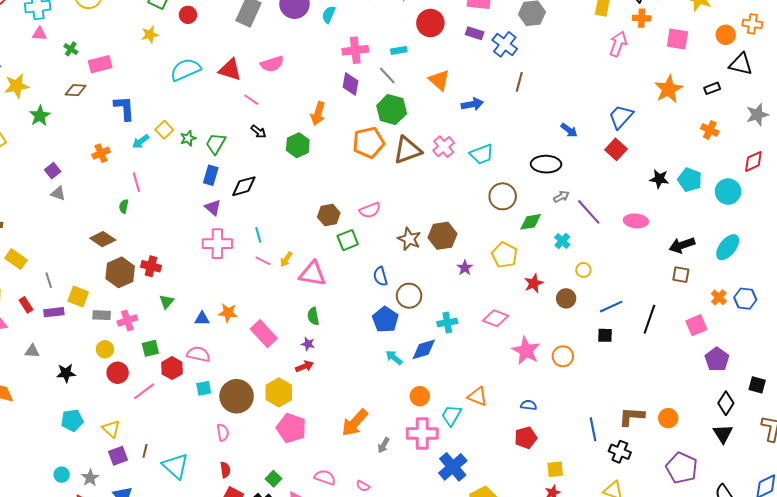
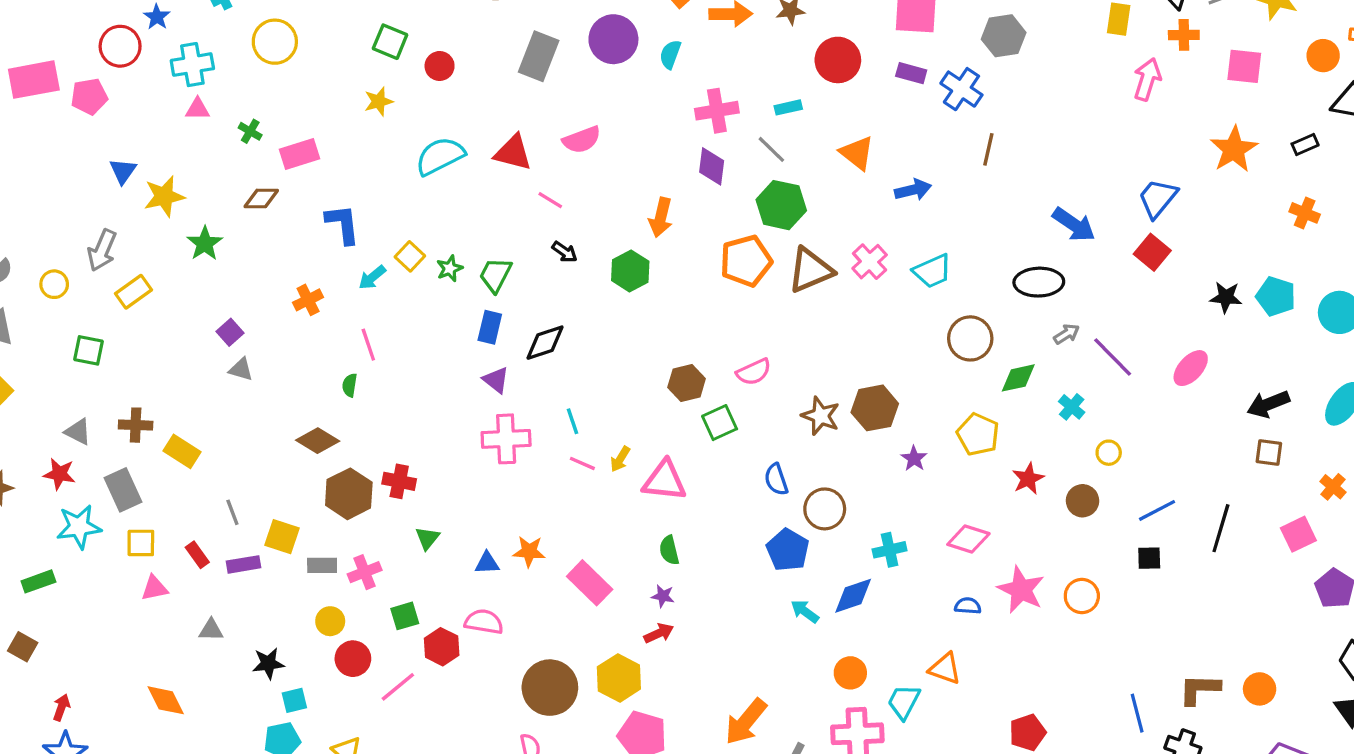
blue arrow: (569, 130) -> (1074, 225), size x1.5
pink ellipse: (636, 221) -> (1191, 368), turned -50
yellow rectangle: (16, 259) -> (182, 451), moved
cyan square: (204, 388) -> (294, 700), moved
blue semicircle: (529, 405) -> (968, 606), moved

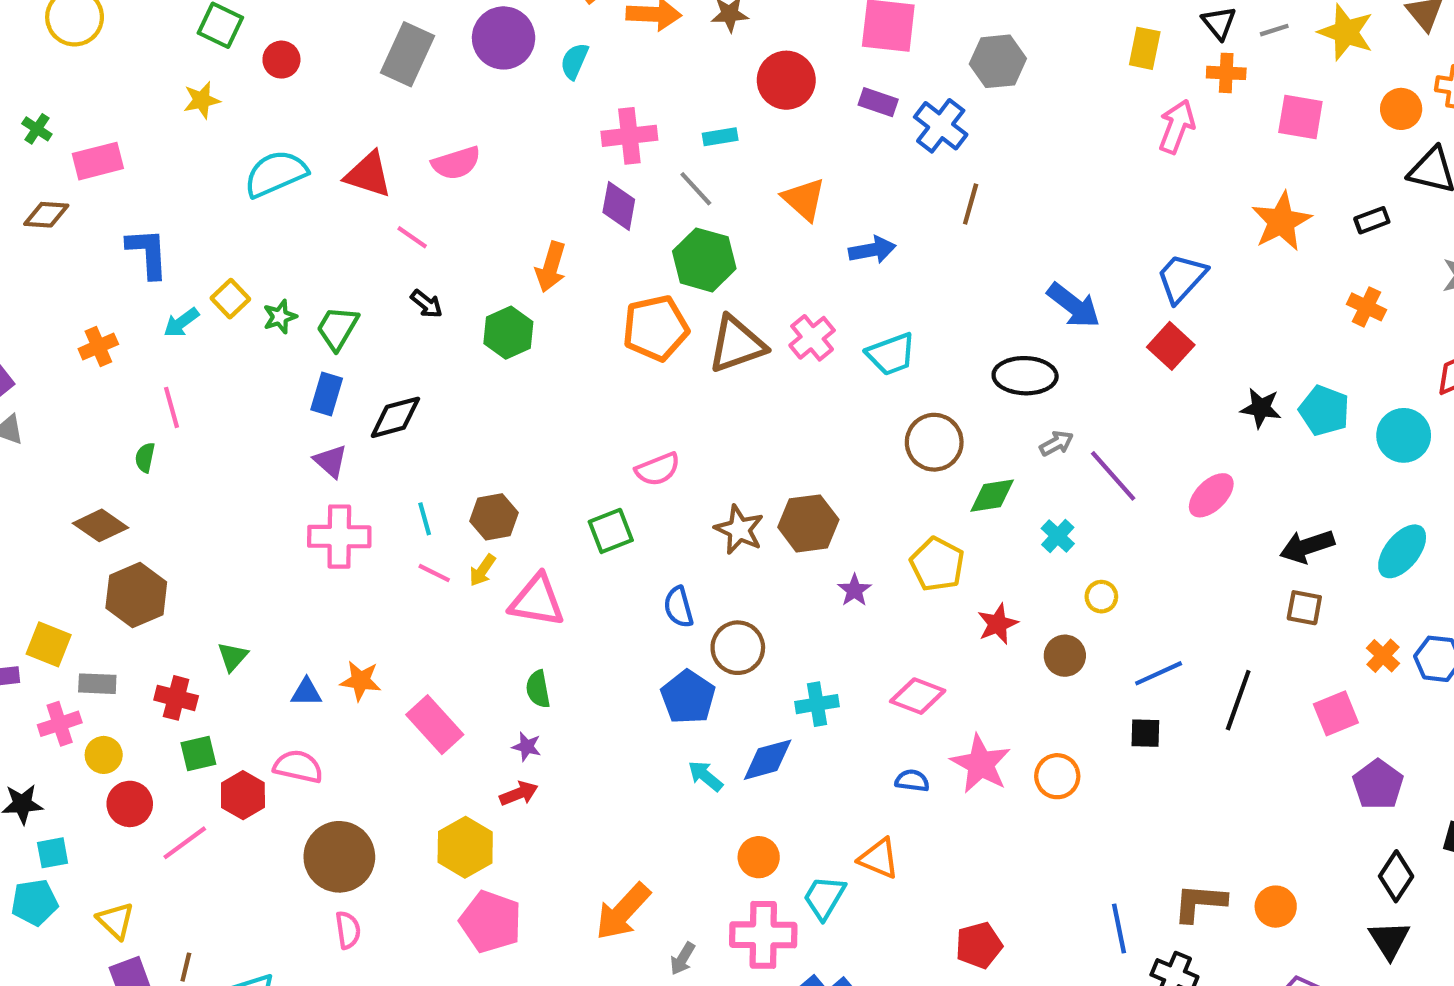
brown hexagon: (687, 383) -> (494, 517), moved
red cross: (399, 481) -> (176, 698), moved
pink cross: (365, 572) -> (60, 724), moved
brown circle: (550, 688) -> (339, 857), moved

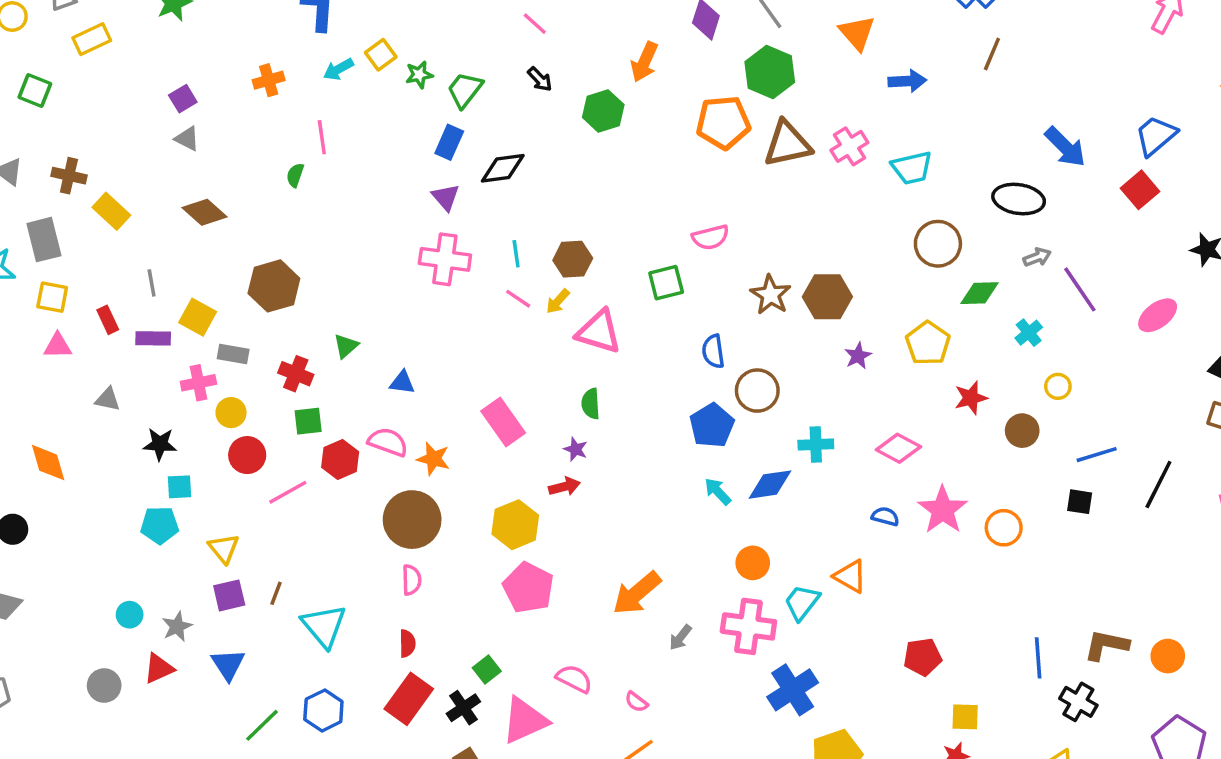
brown diamond: (101, 525) -> (205, 212), moved
orange star: (360, 681) -> (433, 459), moved

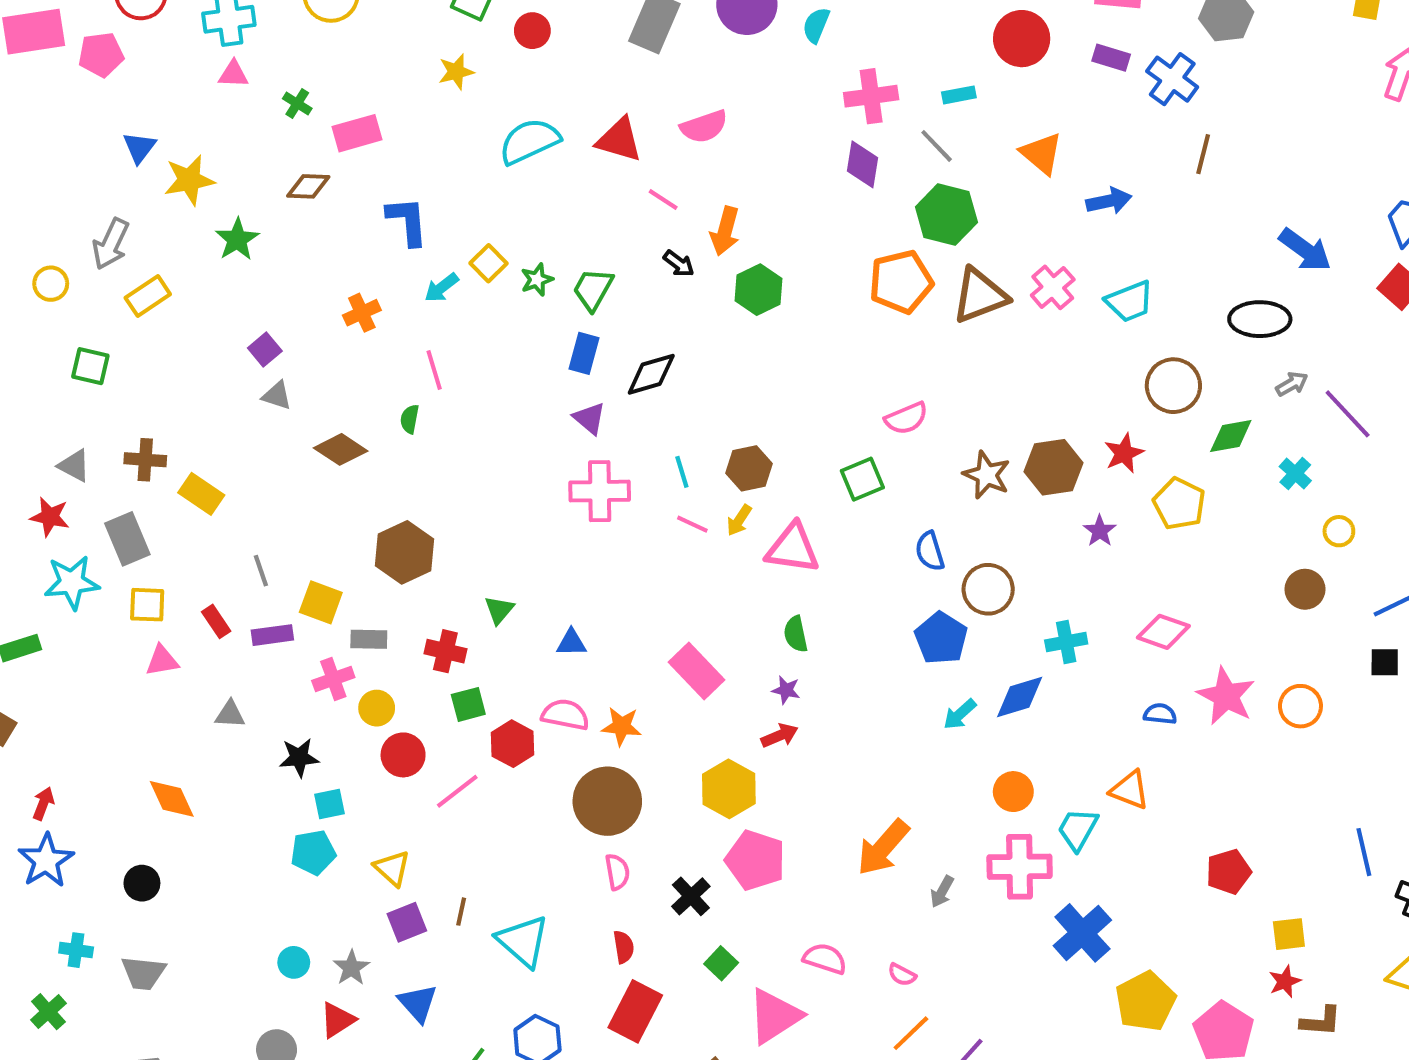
orange arrow: (644, 62) -> (725, 231), moved
brown diamond: (205, 212) -> (341, 449), moved
red star: (971, 398) -> (1124, 453), moved
cyan arrow: (718, 491) -> (960, 714), turned -80
black cross: (463, 708) -> (691, 896), moved

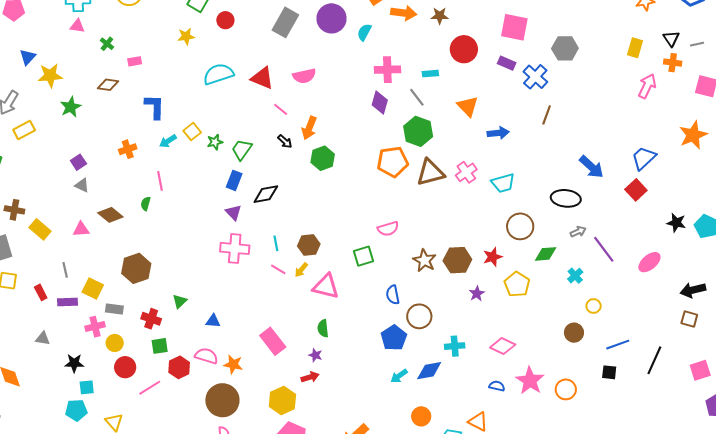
pink rectangle: (357, 133) -> (135, 61), size x0.6
pink triangle: (162, 661) -> (81, 229), moved

